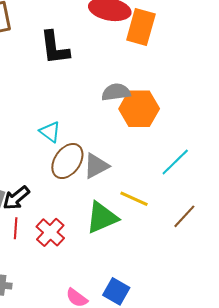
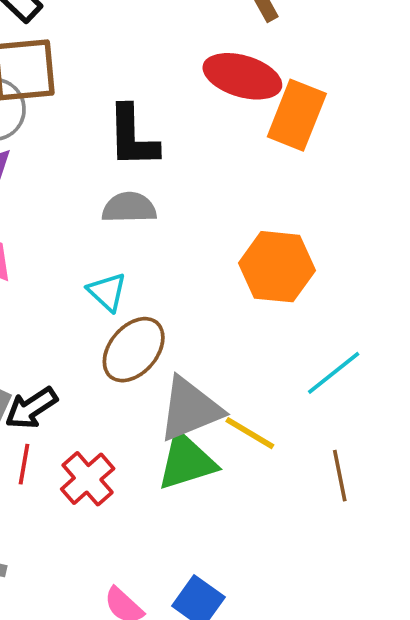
gray semicircle: (116, 92) -> (129, 208), moved
gray triangle: (96, 166) -> (190, 409), moved, size x1.4
brown line: (184, 216) -> (340, 476), turned -60

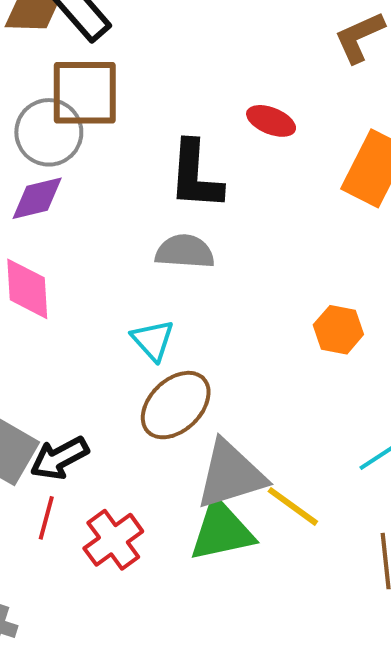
red ellipse: (242, 76) -> (271, 121), moved, size x0.6
orange hexagon: (277, 267) -> (338, 330), size x0.6

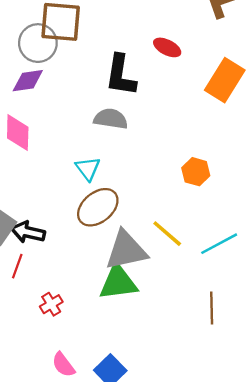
black arrow: (59, 458) -> (28, 232), turned 36
yellow line: (293, 506) -> (167, 234), moved
red cross: (113, 540) -> (51, 304), moved, size x0.7

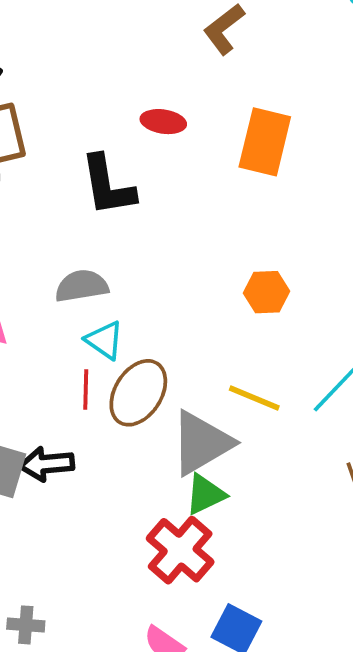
gray semicircle: (111, 119) -> (82, 286), moved
red line: (17, 266) -> (86, 389), moved
green triangle: (118, 282) -> (205, 494), size x0.7
red cross: (51, 304) -> (180, 550), moved, size x1.8

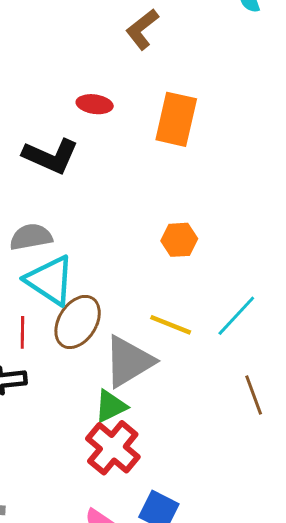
black L-shape: (108, 186) -> (51, 156), turned -56
cyan triangle: (105, 340) -> (50, 280), size x1.6
red line: (86, 389) -> (22, 332), moved
green triangle: (205, 494) -> (111, 406), moved

